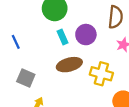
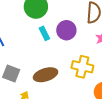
brown ellipse: (69, 65) -> (46, 75), moved

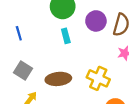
purple circle: (66, 30) -> (96, 21), moved

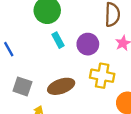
purple circle: (96, 21) -> (88, 44), moved

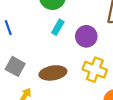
cyan rectangle: (58, 40) -> (58, 27), turned 48

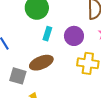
brown ellipse: (53, 73) -> (41, 63), moved

